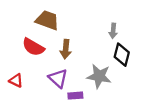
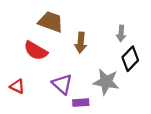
brown arrow: (66, 49) -> (81, 43), moved
black diamond: (122, 55) -> (130, 59), turned 30

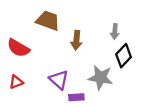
red semicircle: (36, 51) -> (18, 48), moved
red triangle: (17, 86) -> (16, 82), turned -48

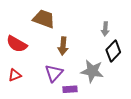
brown arrow: (76, 40) -> (63, 46), moved
purple triangle: (59, 80) -> (54, 73), turned 30

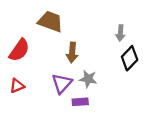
red semicircle: (17, 44) -> (19, 50), turned -85
gray star: (92, 71) -> (88, 79), moved, size x0.7

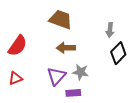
brown trapezoid: (50, 21) -> (61, 19), moved
brown arrow: (72, 52) -> (66, 48), turned 84

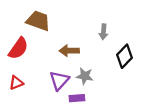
brown trapezoid: (61, 19) -> (38, 21), moved
gray arrow: (110, 30) -> (103, 32), moved

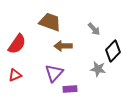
brown trapezoid: (38, 21) -> (50, 22), moved
gray arrow: (103, 32) -> (94, 29), turned -48
gray star: (85, 76) -> (98, 69), moved

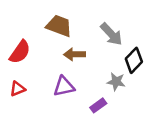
gray arrow: (94, 29) -> (111, 34), size x1.5
purple triangle: (54, 73) -> (64, 86), turned 36
purple rectangle: (70, 89) -> (98, 105), moved, turned -32

